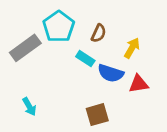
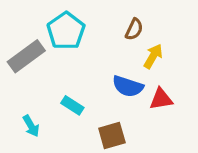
brown semicircle: (99, 33) -> (134, 29), moved
cyan rectangle: (85, 59) -> (72, 105), moved

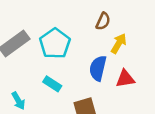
cyan pentagon: (66, 31) -> (55, 43), moved
blue semicircle: (128, 86) -> (98, 68), turned 85

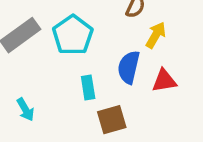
cyan rectangle: (52, 84) -> (88, 88), moved, turned 48

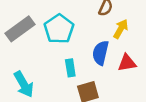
cyan arrow: (25, 110) -> (24, 84), size x1.5

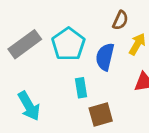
blue semicircle: (101, 53) -> (105, 57), moved

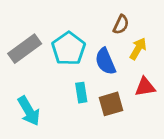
blue semicircle: (105, 57) -> (105, 61), turned -36
brown square: (101, 114) -> (111, 104), moved

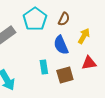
brown semicircle: (121, 25) -> (64, 19), moved
cyan pentagon: (69, 49) -> (35, 19), moved

